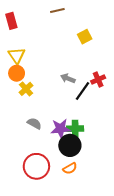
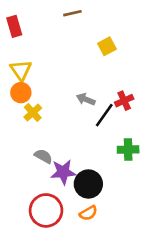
purple star: (61, 129) -> (63, 172), moved
green cross: (75, 129) -> (128, 150), moved

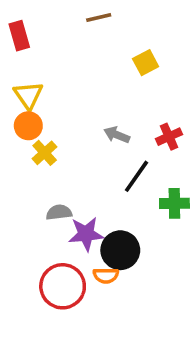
black line: (104, 115) -> (137, 176), moved
gray semicircle: (43, 156) -> (59, 212), turned -36
orange semicircle: (88, 213) -> (106, 275), moved, turned 30

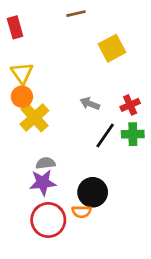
yellow square: (146, 63) -> (112, 48), size x1.4
yellow cross: (45, 153) -> (34, 117), size x1.5
green cross: (174, 203) -> (133, 134), moved
purple star: (86, 234) -> (43, 183), moved

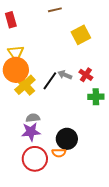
orange circle: (22, 97) -> (16, 70), size x1.6
red cross: (130, 105) -> (86, 75), moved, turned -32
black line: (105, 135) -> (50, 81), moved

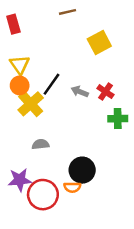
orange circle: (16, 70) -> (20, 85), size x0.6
black line: (50, 81) -> (52, 84), moved
purple star: (31, 132) -> (20, 180), moved

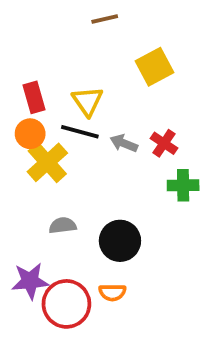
red rectangle: (13, 24) -> (34, 97), moved
yellow triangle: (20, 65) -> (87, 101), moved
black line: (52, 84) -> (80, 132), turned 70
black circle: (82, 170) -> (120, 241), moved

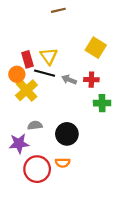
yellow square: (154, 67) -> (96, 48), moved, turned -30
red rectangle: (34, 97) -> (27, 59), moved
red cross: (164, 143) -> (91, 80), turned -32
purple star: (30, 281) -> (19, 144), moved

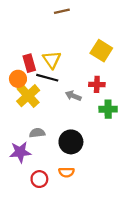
gray arrow: (69, 80) -> (73, 96), moved
red circle: (37, 169) -> (39, 179), size x0.6

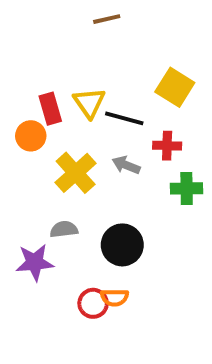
black line: (47, 78) -> (124, 118), moved
yellow cross: (28, 96) -> (76, 173), moved
red circle: (39, 179) -> (93, 303), moved

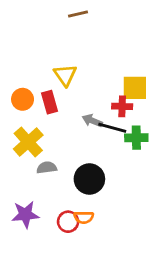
yellow square: (175, 87) -> (135, 88), moved, turned -32
red rectangle: (50, 109) -> (50, 102), moved
black line: (124, 118) -> (112, 128), moved
yellow cross: (76, 173) -> (28, 142), moved
purple star: (35, 262) -> (25, 215), moved

